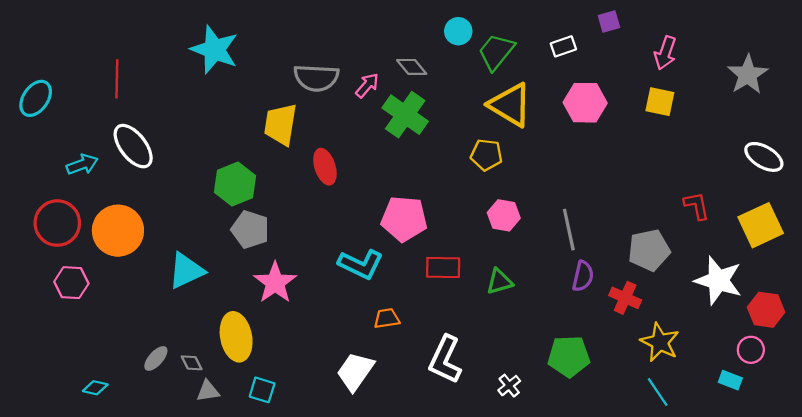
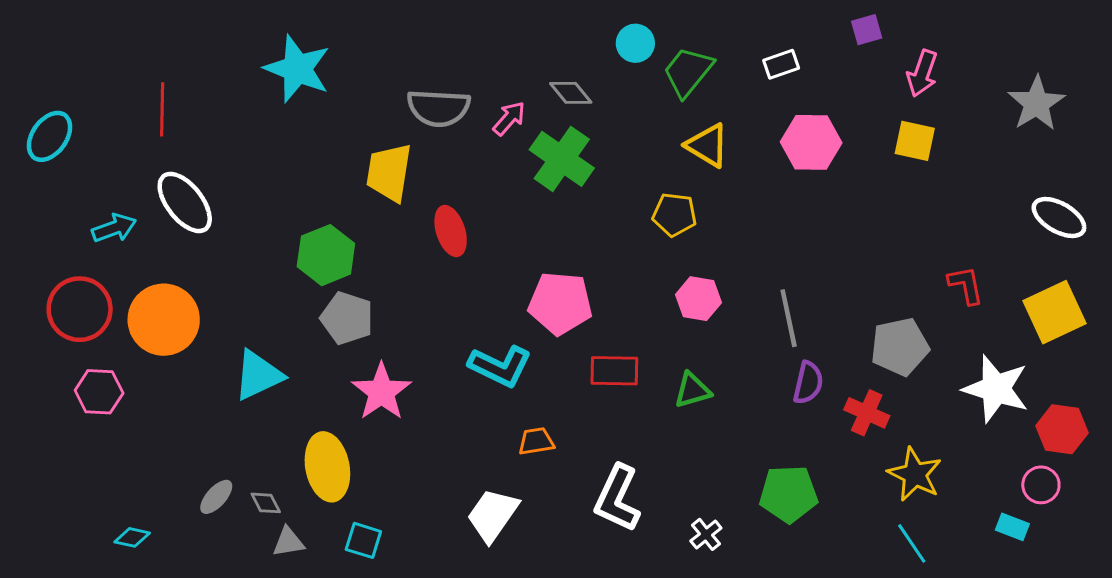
purple square: (609, 21) -> (867, 30), moved
yellow triangle: (510, 105) -> (707, 145), size x0.7

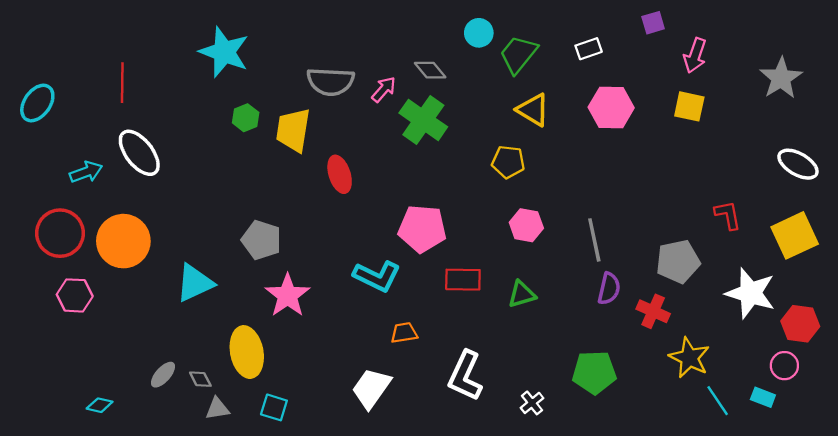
green hexagon: (326, 255) -> (246, 118), moved, size x0.6
cyan line: (912, 543) -> (718, 401), moved

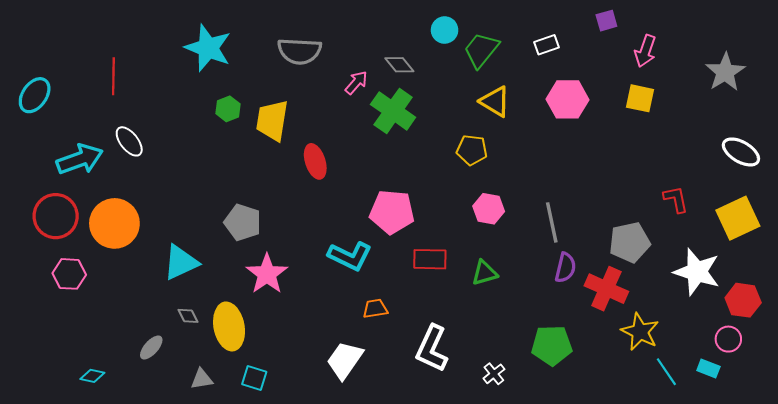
gray semicircle: (331, 81) -> (299, 51), moved
white ellipse: (139, 153) -> (129, 141), size x0.7
cyan arrow: (86, 172) -> (80, 159), size x1.5
red cross: (653, 311) -> (606, 289), size x1.4
gray diamond: (200, 379) -> (188, 316), moved

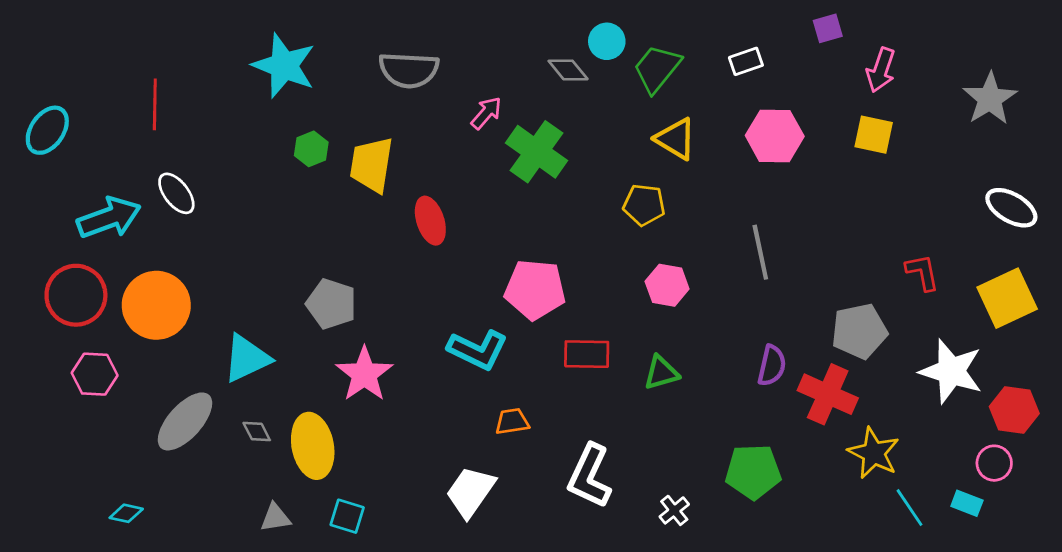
gray diamond: (399, 65) -> (568, 70), moved
gray line: (552, 222) -> (760, 252), moved
gray ellipse: (151, 347) -> (185, 421), moved, size x1.8

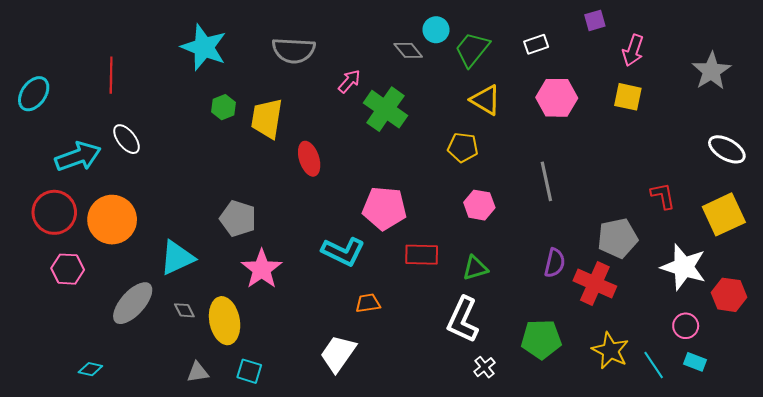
yellow star: (874, 453) -> (610, 351), moved
pink circle: (994, 463) -> (686, 326), moved
white L-shape: (590, 476) -> (463, 320), moved

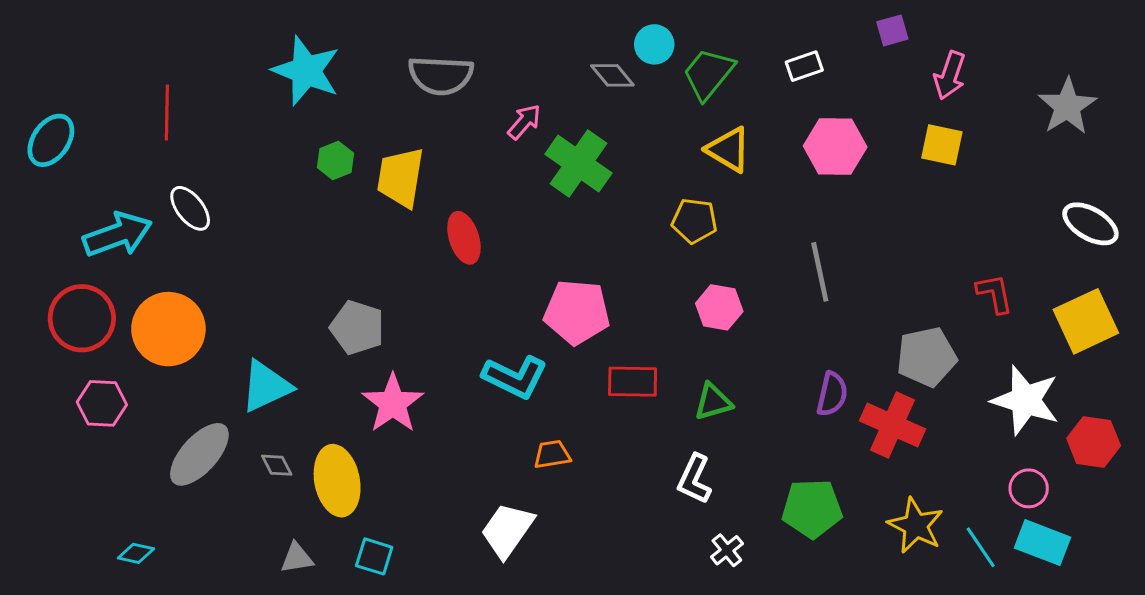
white L-shape: (463, 320) -> (694, 479), size x0.7
cyan rectangle: (695, 362) -> (1043, 543), size x1.6

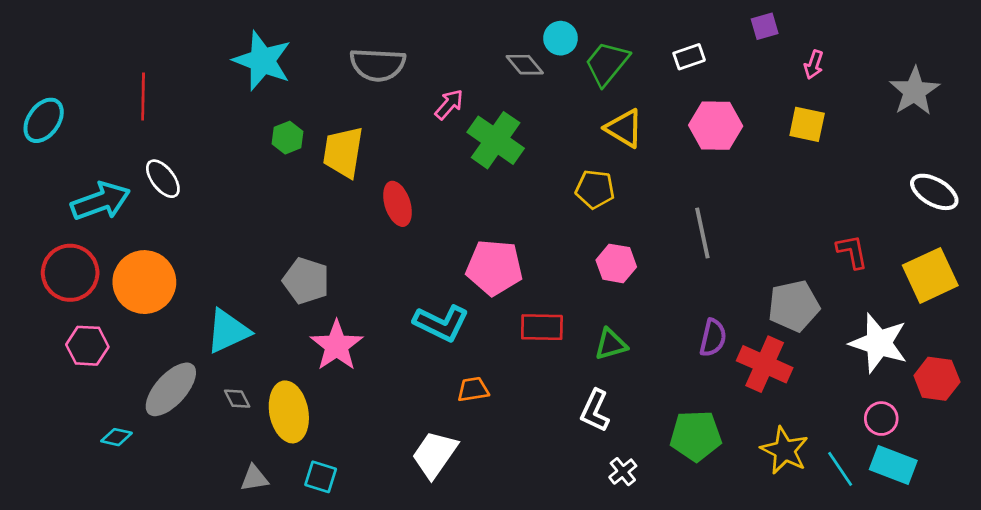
pink arrow: (950, 75) -> (814, 65), size x0.7
cyan diamond: (136, 553) -> (117, 437), moved

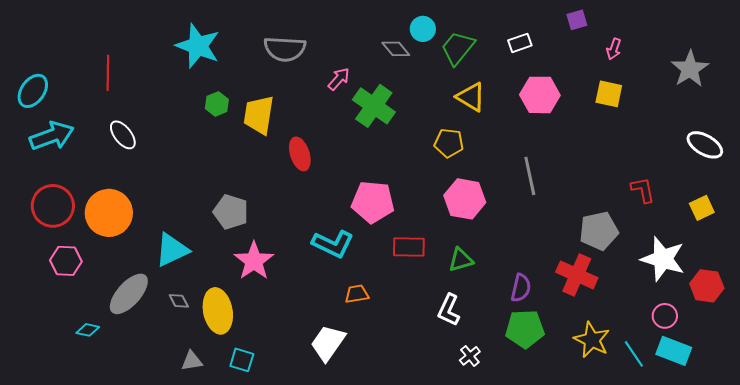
cyan arrow: (101, 201) -> (52, 136), moved
pink hexagon: (616, 263) -> (465, 199), size x1.4
yellow square: (930, 275) -> (702, 208), size x0.6
purple semicircle: (713, 338) -> (521, 288), moved

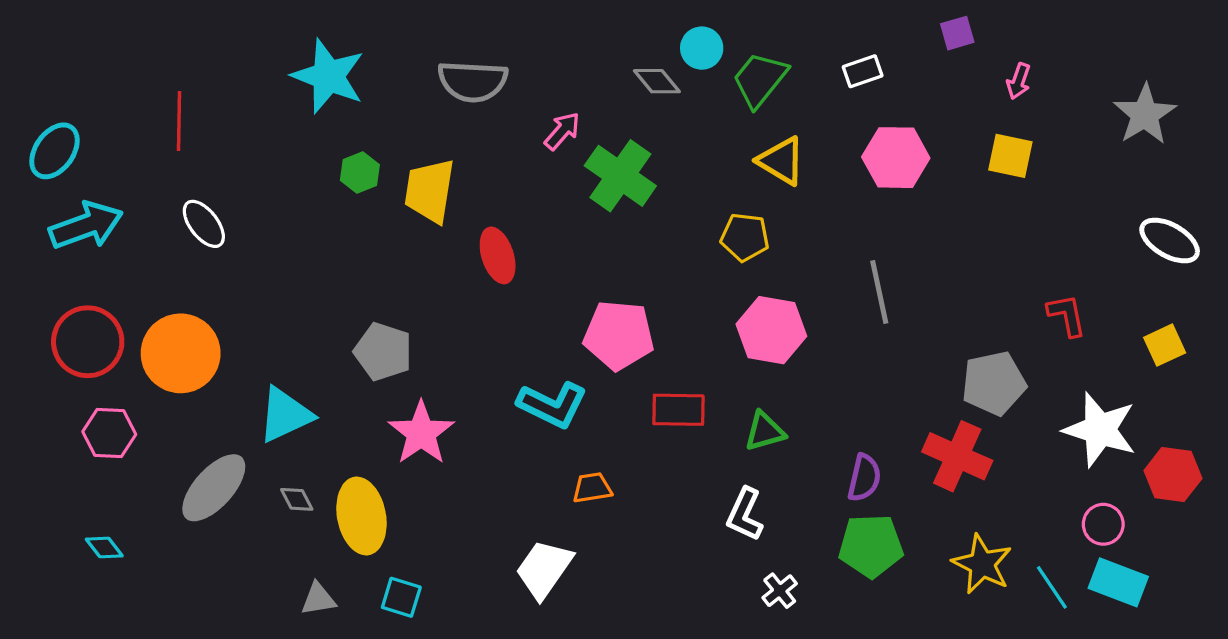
cyan diamond: (88, 330) -> (104, 548), moved, turned 40

